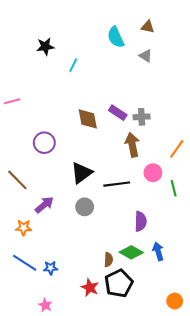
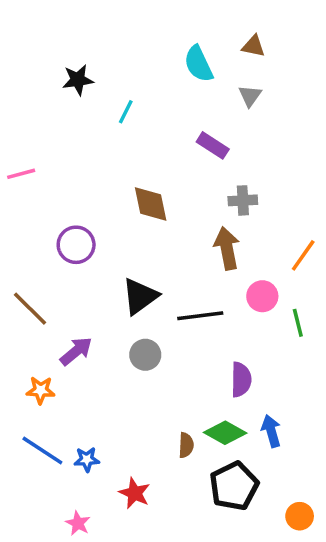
gray triangle: (146, 56) -> (250, 96), turned 32
purple rectangle: (118, 113) -> (213, 145), moved
black pentagon: (119, 283) -> (234, 486), moved
red star: (90, 288) -> (135, 493), moved

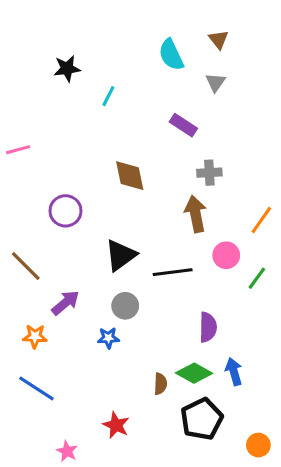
brown triangle: (253, 46) -> (219, 39), turned 40
green line: (298, 323) -> (257, 278), turned 50
blue star: (87, 459) -> (108, 338), moved

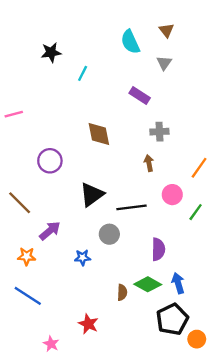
brown arrow: (196, 214) -> (149, 163), size x0.6
gray circle: (125, 306) -> (109, 234), moved
black pentagon: (202, 419) -> (172, 319), moved

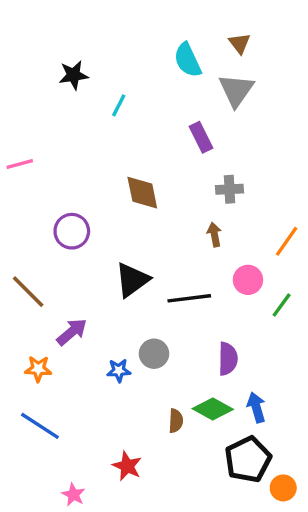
gray triangle: (164, 63) -> (236, 90), size x1.6
purple rectangle: (140, 96) -> (201, 137), turned 30
gray circle: (109, 234) -> (154, 354), moved

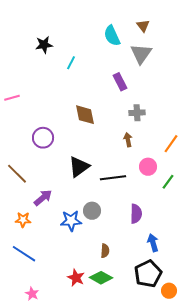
blue star: (119, 370) -> (71, 221), size x1.5
green diamond: (213, 409) -> (101, 278), moved
pink star: (73, 495) -> (32, 294), moved

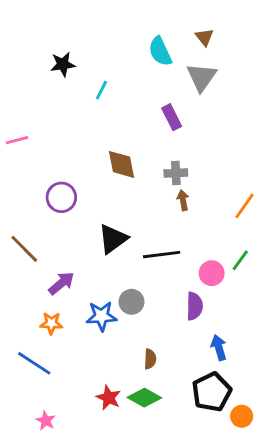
gray cross: (137, 113) -> (176, 173), moved
pink circle: (148, 167) -> (212, 273), moved
orange star: (23, 220) -> (51, 323), moved

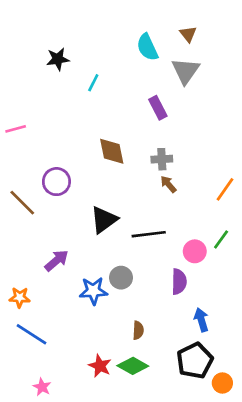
brown arrow: (183, 200) -> (168, 184), turned -30
brown line: (24, 249) -> (22, 203), moved
orange star: (51, 323) -> (20, 297), moved

